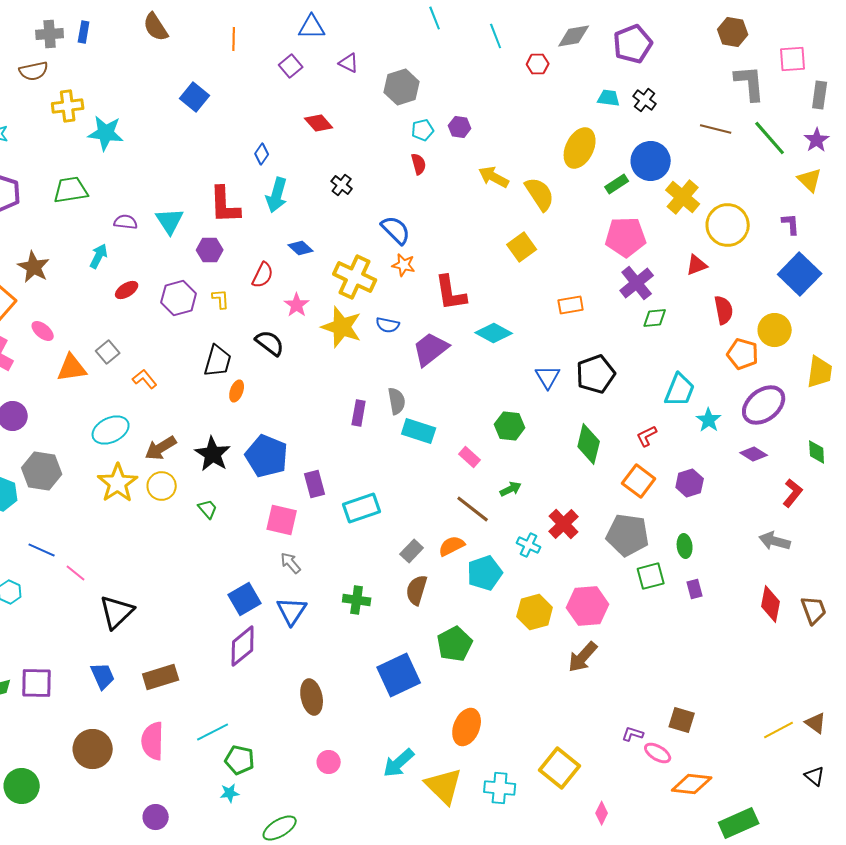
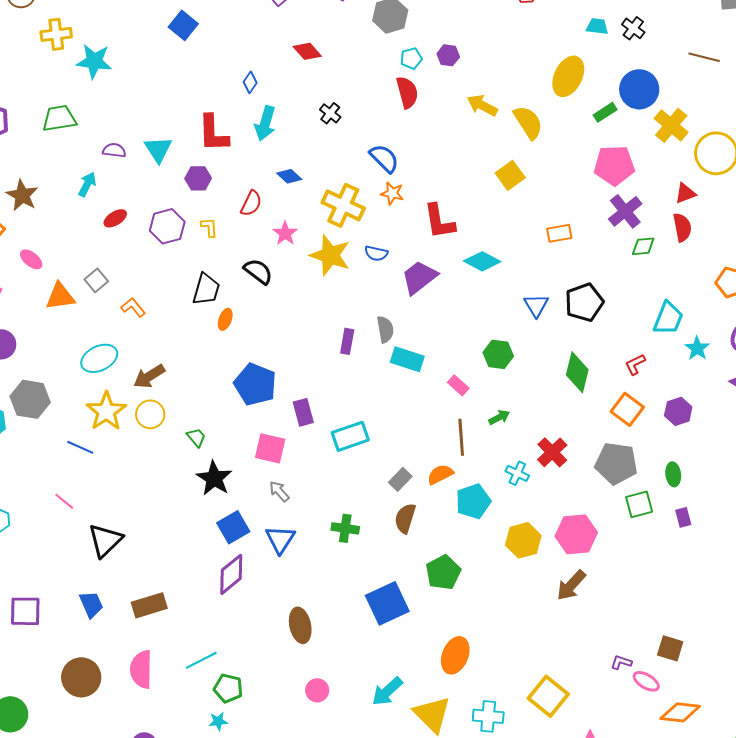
red semicircle: (419, 164) -> (407, 92), size x1.5
red semicircle: (724, 310) -> (682, 227), moved
black star: (213, 454) -> (214, 478), moved
brown line: (473, 509) -> (461, 437), turned 48
blue line: (42, 550) -> (80, 447), moved

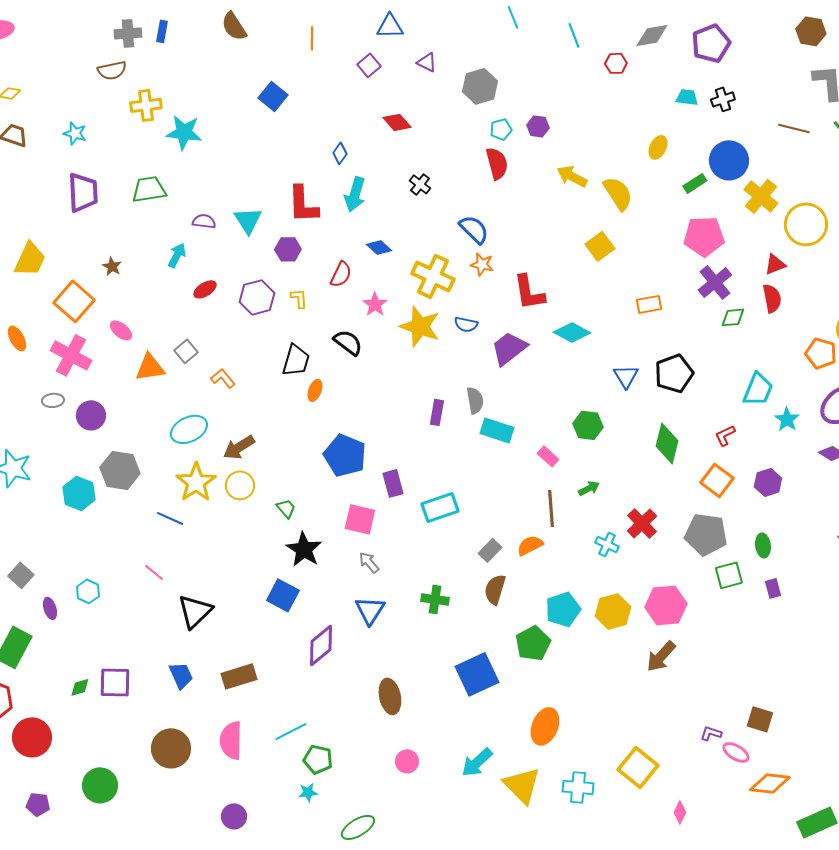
black cross: (633, 28) -> (723, 99), turned 35
yellow ellipse: (568, 76) -> (658, 147), size x0.6
brown star: (22, 195) -> (112, 266), size x0.6
cyan pentagon: (473, 501) -> (563, 609), moved
blue square: (233, 527) -> (283, 595), moved, turned -32

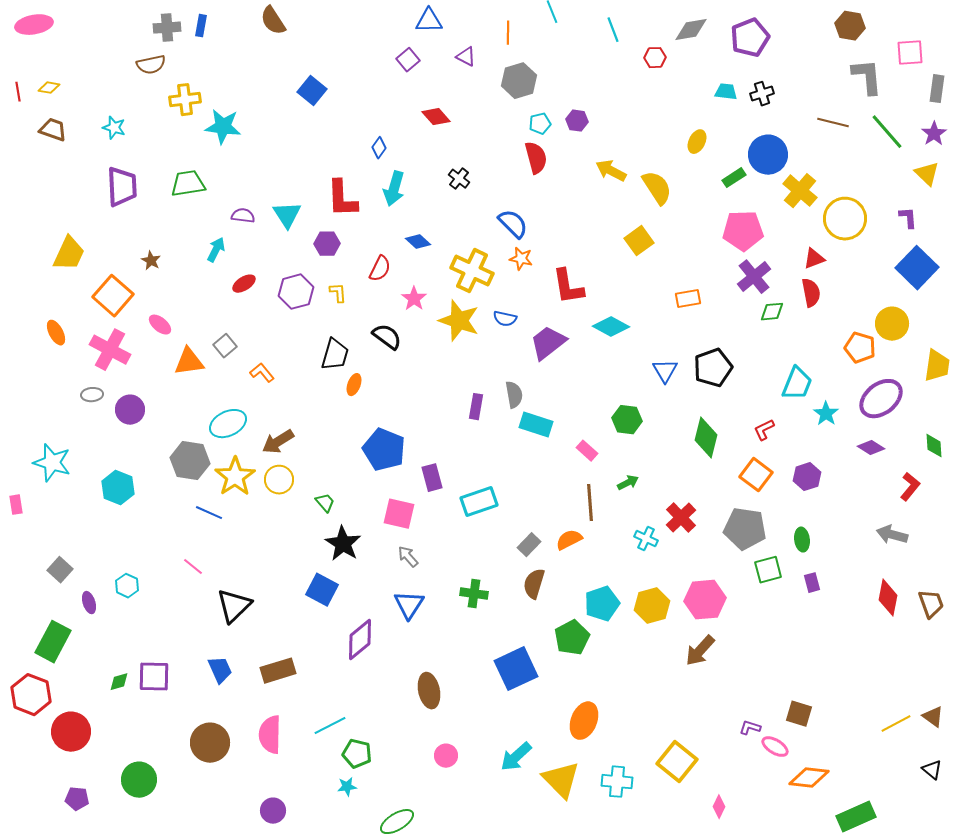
orange line: (312, 38) -> (508, 33), moved
gray hexagon: (120, 470) -> (190, 461), moved

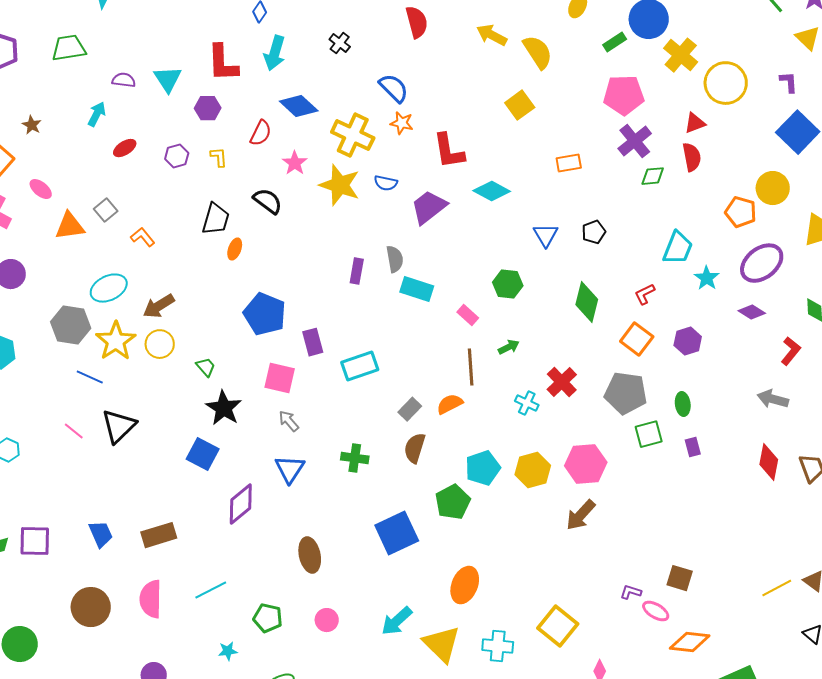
blue diamond: (418, 242) -> (299, 106), size x1.5
purple hexagon: (296, 292) -> (177, 156), size x0.7
black pentagon: (713, 368) -> (594, 232), size x0.6
black triangle: (234, 606) -> (119, 426), moved
green pentagon: (357, 754) -> (268, 618), moved

